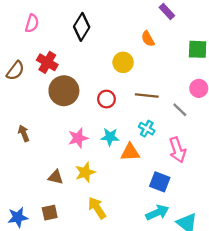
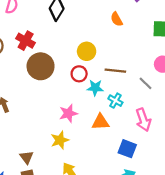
yellow circle: (123, 62) -> (87, 51), moved
cyan star: (110, 137) -> (95, 88), moved
pink star: (78, 138) -> (68, 113), moved
brown triangle: (56, 177) -> (27, 157), moved, turned 40

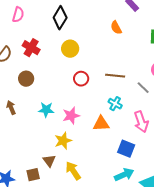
yellow circle: (87, 51) -> (70, 49), moved
brown circle: (41, 66) -> (26, 79), moved, size x0.6
cyan star: (95, 88) -> (46, 110), moved
brown triangle: (27, 157) -> (49, 161), moved

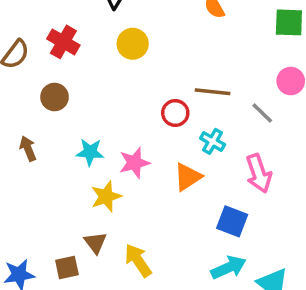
red circle: (81, 79) -> (175, 113), moved
orange triangle: (101, 124) -> (188, 177), turned -30
yellow star: (63, 141) -> (106, 196), moved

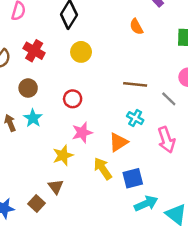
red circle: (175, 113) -> (73, 99), moved
cyan star: (90, 152) -> (33, 118), moved, turned 30
blue square: (232, 221) -> (133, 178), moved, turned -35
yellow arrow: (138, 260) -> (103, 169), moved
brown square: (67, 267) -> (37, 204), turned -35

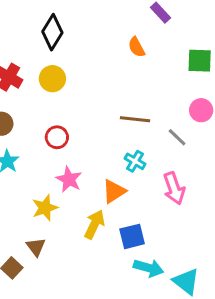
yellow circle: (81, 52) -> (52, 79), moved
pink star: (82, 133) -> (69, 179), turned -30
yellow arrow: (103, 169) -> (94, 224), turned 60
cyan arrow: (146, 204) -> (149, 268), turned 40

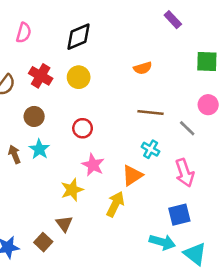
black diamond: (52, 32) -> (79, 37), turned 36
orange semicircle: (137, 47) -> (143, 68), moved, turned -78
blue square: (132, 236) -> (179, 215), moved

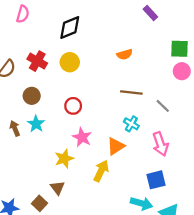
pink semicircle: (24, 33) -> (23, 14), moved
pink circle: (208, 105) -> (182, 71), moved

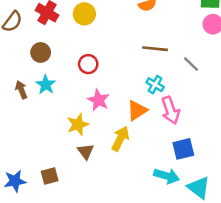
pink arrow: (160, 144) -> (170, 110), moved
brown triangle: (57, 188) -> (86, 151), moved
brown square: (40, 203) -> (50, 176), turned 32

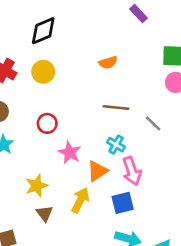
pink star: (98, 100) -> (70, 153), moved
blue square: (183, 149) -> (123, 203), moved

